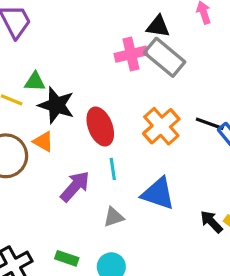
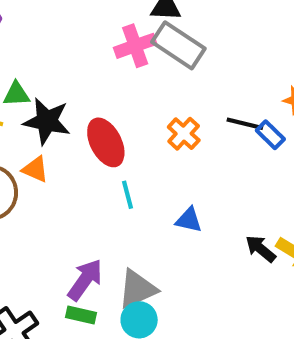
orange cross: (161, 126) -> (184, 134), size x0.7
purple arrow: (75, 186) -> (85, 280), moved
blue triangle: (158, 194) -> (189, 220), size x0.6
gray triangle: (114, 217) -> (137, 289), moved, size x1.5

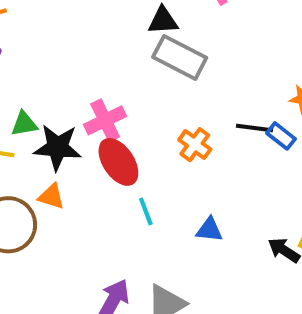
pink cross: (135, 46) -> (105, 120), moved

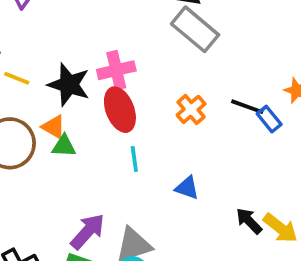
green triangle: (24, 124) -> (64, 146), moved

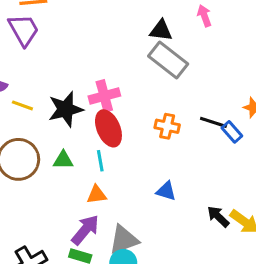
black star: (69, 85) -> (66, 109), turned -30
orange cross: (191, 109) -> (167, 126), turned -35
orange triangle: (54, 127) -> (97, 195), moved, turned -35
cyan line: (134, 159) -> (100, 161), moved

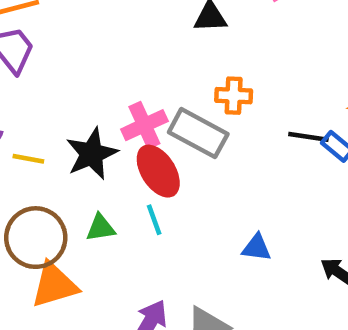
gray rectangle: (168, 60) -> (198, 133), moved
orange cross: (167, 126) -> (234, 96), moved
orange triangle: (97, 195) -> (54, 285), moved, size x1.6

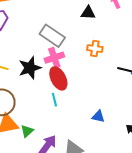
gray rectangle: (198, 133) -> (52, 36), moved
green triangle: (101, 228) -> (27, 131), moved, turned -40

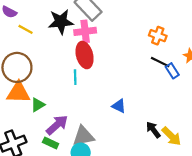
orange cross: (95, 49) -> (158, 36), moved
black star: (30, 68) -> (61, 22), moved

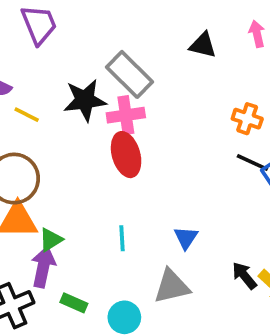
cyan line: (75, 77) -> (122, 238), moved
blue triangle: (119, 106) -> (186, 238), turned 40
purple arrow: (57, 125) -> (43, 267), moved, turned -35
gray triangle: (83, 136) -> (172, 286), moved

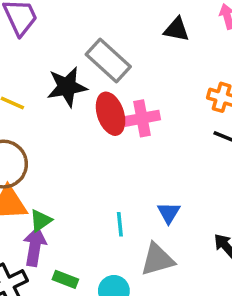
pink cross: (126, 115) -> (142, 118), moved
red ellipse: (126, 155) -> (111, 114), moved
cyan line: (122, 238) -> (120, 224), moved

